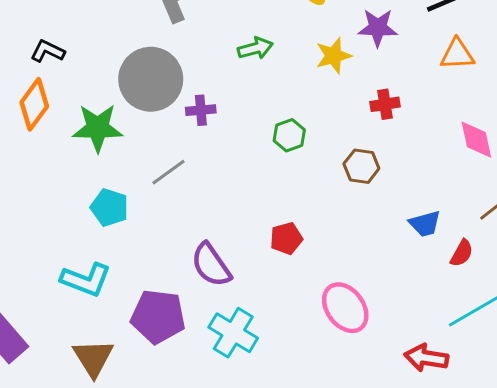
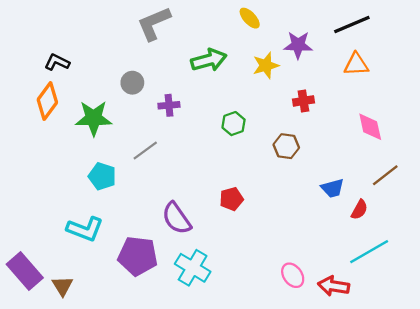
green arrow: (255, 48) -> (209, 60), size x1.4
gray circle: (151, 79) -> (132, 83), size x0.5
pink ellipse: (345, 308) -> (293, 275), moved, size x0.7
brown triangle: (93, 358) -> (62, 286), moved, size x0.7

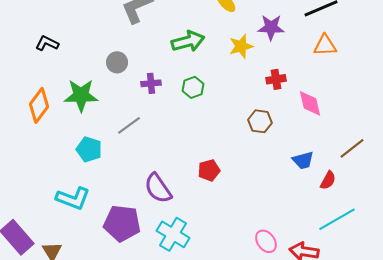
orange diamond: (47, 101) -> (39, 105), moved
green hexagon: (234, 124) -> (193, 87), moved
pink diamond: (370, 127) -> (310, 103), moved

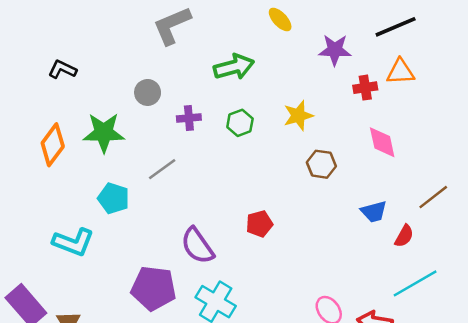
yellow star: (241, 46) -> (298, 116), moved
red cross: (276, 79) -> (365, 88), moved
cyan L-shape: (73, 198) -> (73, 242), moved

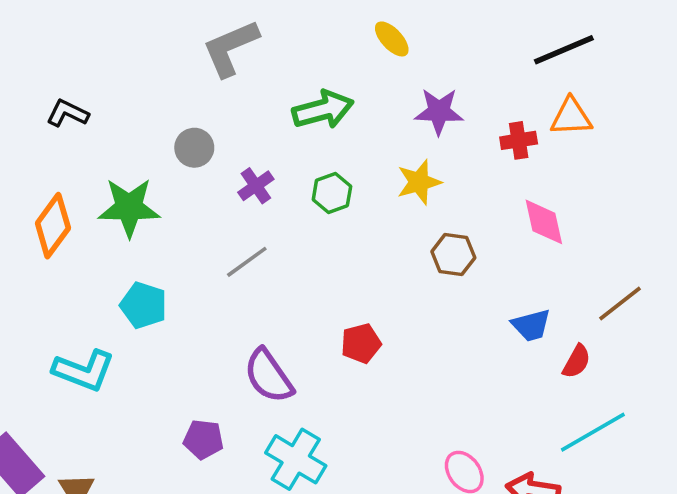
purple star: (335, 50) -> (439, 111), moved
purple cross: (189, 118) -> (256, 186), turned -30
gray line: (162, 169) -> (247, 262), moved
purple pentagon: (154, 288) -> (203, 439), size x0.6

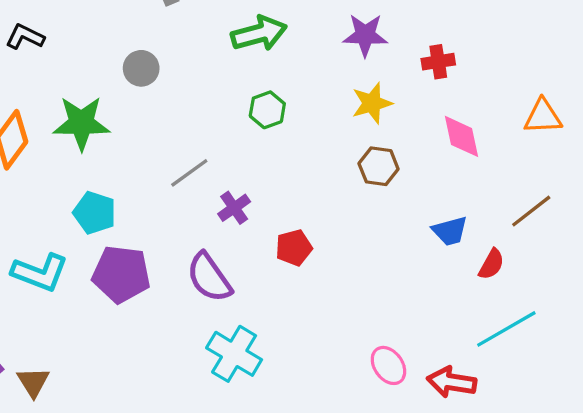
orange triangle: (571, 117) -> (543, 116), moved
yellow star: (419, 182) -> (372, 103), moved
purple cross: (256, 186) -> (234, 208), moved
purple pentagon: (203, 439) -> (121, 274), moved, size x1.6

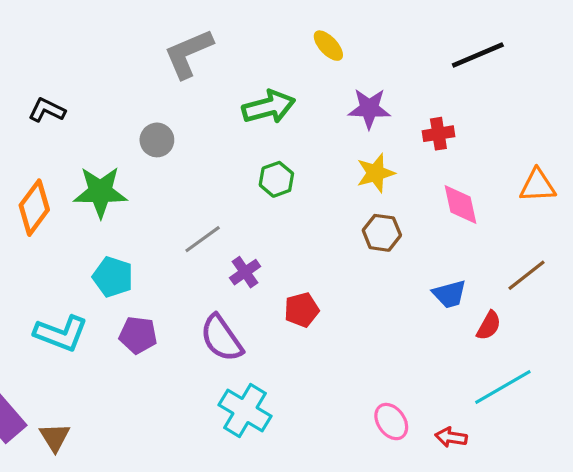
purple pentagon: (121, 274) -> (138, 335), size x0.7
red arrow: (452, 382) -> (451, 437), size x0.7

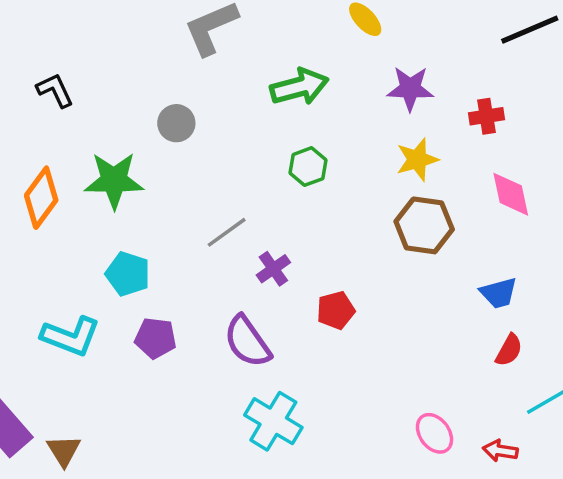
black L-shape: (47, 110) -> (55, 90), turned 39
brown hexagon: (382, 233) -> (424, 225), size x1.4
red semicircle: (489, 326) -> (509, 350), moved

